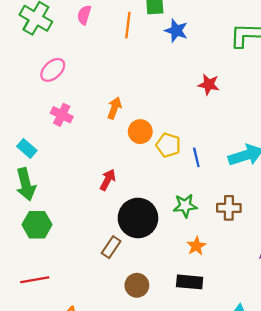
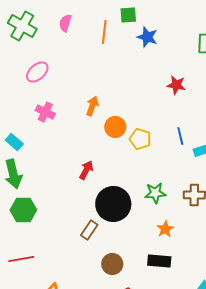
blue line: (196, 157) -> (180, 136), moved

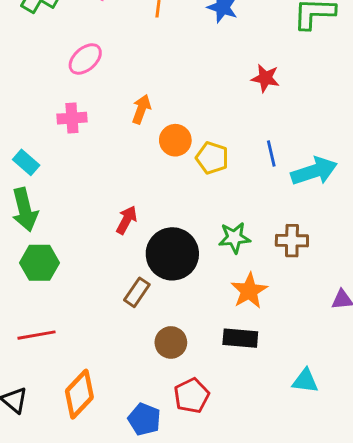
pink ellipse: (37, 72) -> (85, 59), moved
pink cross: (45, 112) -> (72, 118), turned -30
red arrow: (86, 170) -> (127, 220), moved
orange star: (165, 229) -> (249, 291), size x1.4

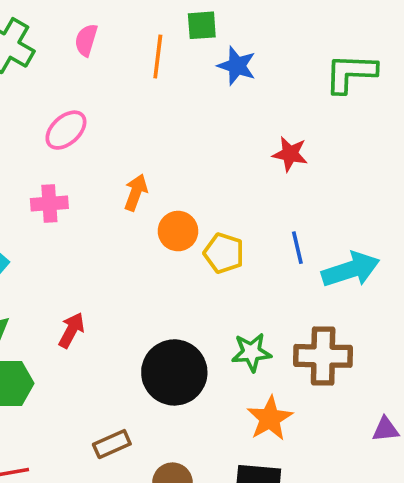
red arrow: (127, 220) -> (71, 330), moved
brown cross: (292, 241) -> (323, 356), size x1.4
brown rectangle: (137, 292) -> (112, 444), moved, turned 32

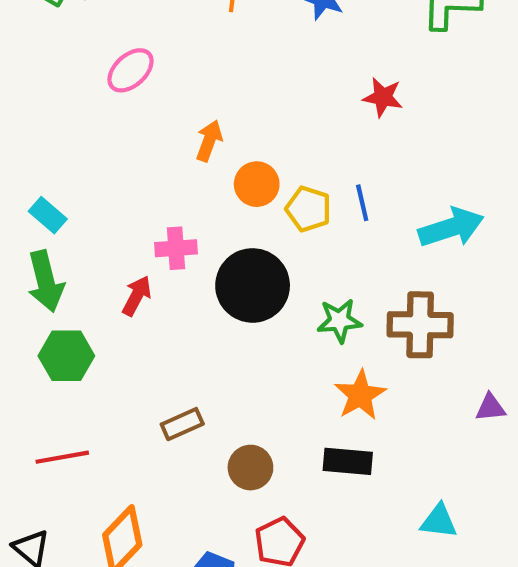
pink cross: (49, 204) -> (176, 248), moved
blue line: (297, 248) -> (362, 203), moved
black circle: (174, 372) -> (253, 285), moved

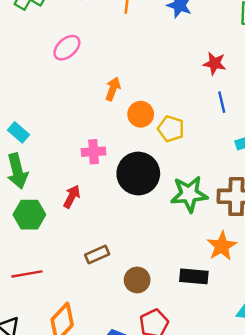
blue line: (362, 203) -> (222, 102), moved
red arrow: (137, 296) -> (72, 197), moved
green star: (339, 321) -> (189, 194), size x1.4
orange star: (360, 395) -> (222, 246), moved

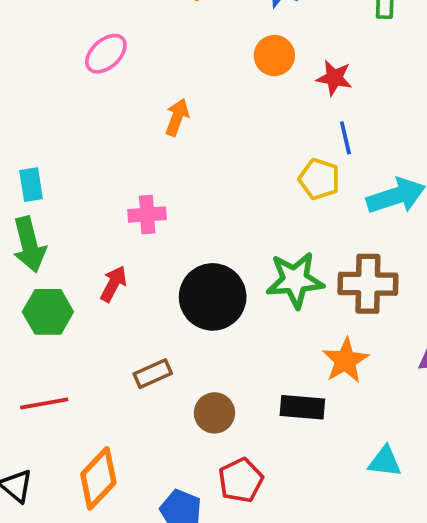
orange circle: (141, 114) -> (274, 56), moved
yellow pentagon: (171, 129) -> (319, 179), moved
cyan rectangle: (18, 132) -> (31, 185), turned 40
black circle: (138, 174) -> (213, 297), moved

